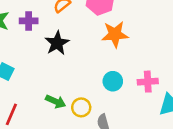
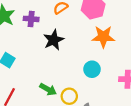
cyan circle: (113, 81) -> (92, 69), moved

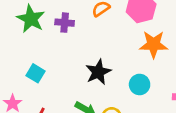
black star: (54, 40) -> (98, 72), moved

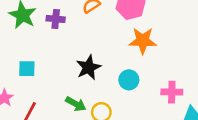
cyan square: (35, 73) -> (27, 69), turned -30

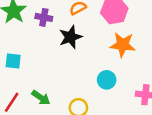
black star: (88, 67) -> (70, 37), moved
green arrow: (76, 104) -> (41, 98), moved

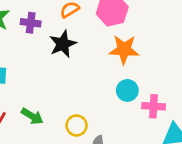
cyan circle: (107, 80) -> (127, 90), moved

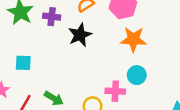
pink cross: (154, 106) -> (115, 91), moved

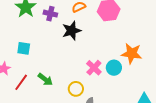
orange star: (133, 39) -> (132, 53), moved
pink cross: (115, 91) -> (94, 68), moved, turned 35

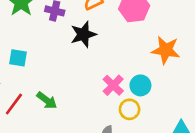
orange star: (132, 53) -> (166, 50), moved
yellow circle: (76, 89) -> (130, 109), moved

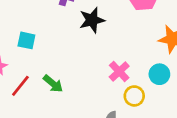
cyan circle: (140, 85) -> (159, 74), moved

